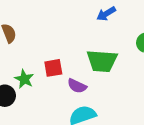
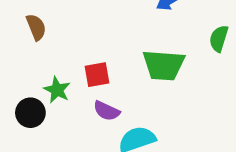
purple semicircle: (77, 86) -> (107, 111), moved

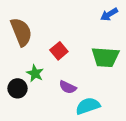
brown semicircle: (36, 27) -> (21, 32), size x1.6
red square: (97, 75) -> (59, 51), moved, turned -30

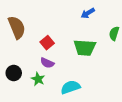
green star: (35, 73) -> (38, 79), moved
purple semicircle: (68, 87) -> (47, 63), moved

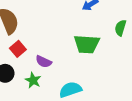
red square: (47, 43) -> (18, 49), moved

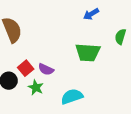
red square: (18, 49) -> (26, 68), moved

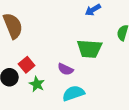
purple semicircle: (46, 69) -> (65, 69), moved

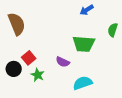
cyan semicircle: (73, 93) -> (83, 83), moved

